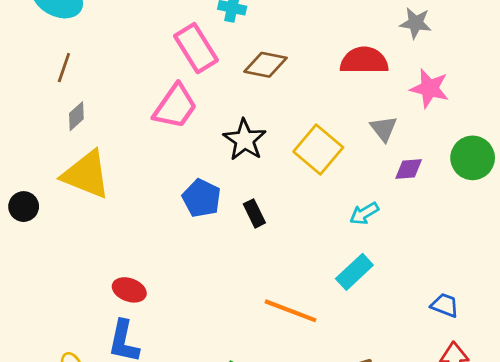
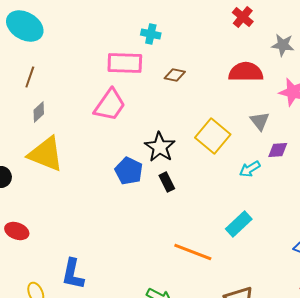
pink rectangle: (196, 48) -> (125, 63), turned -56
brown diamond: (265, 65) -> (175, 75), size x0.7
black star: (245, 140) -> (160, 147), moved
cyan arrow: (364, 213) -> (250, 169), moved
red ellipse: (129, 290) -> (17, 231), moved

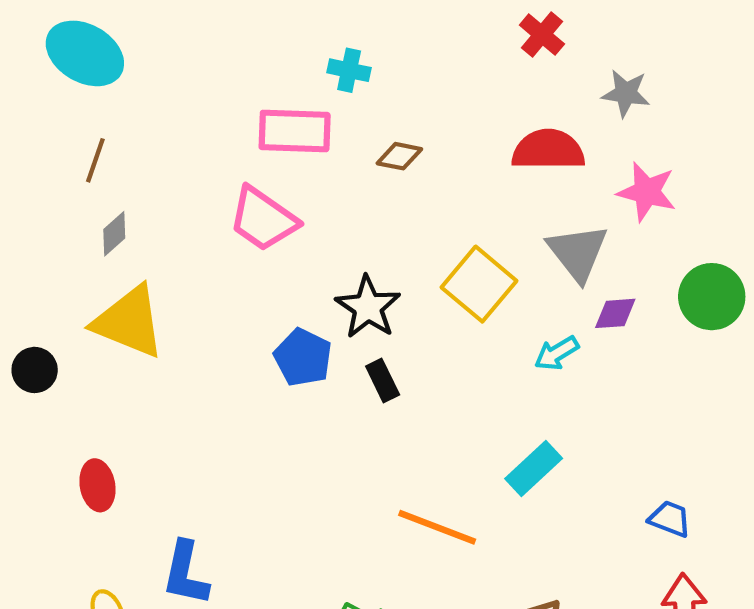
pink trapezoid: (110, 105) -> (263, 219), turned 90
gray triangle: (260, 121) -> (578, 253), size x1.5
red ellipse: (17, 231) -> (97, 485), moved, turned 60

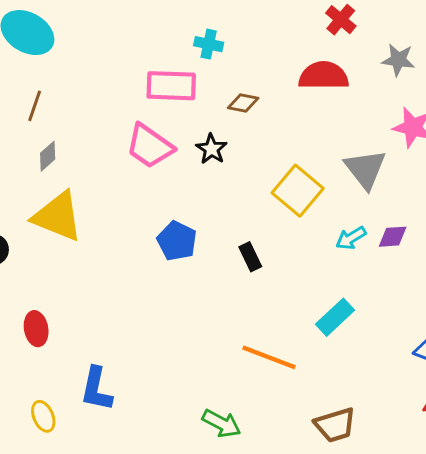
red semicircle: (548, 150) -> (324, 76), moved
black star: (368, 307) -> (211, 149), moved, size x0.7
purple diamond: (615, 313) -> (393, 237), moved
black rectangle: (383, 380) -> (250, 257), moved

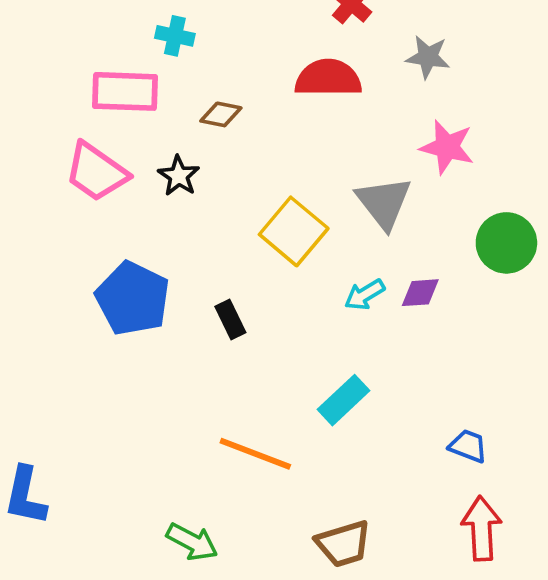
blue pentagon: (177, 241) -> (133, 298), size x1.4

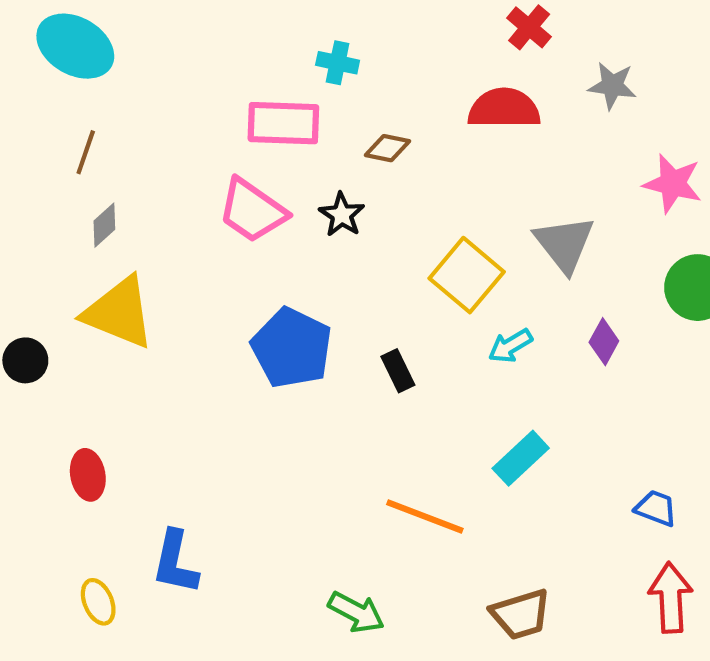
pink star: (447, 147) -> (673, 183), moved
purple diamond: (420, 293) -> (604, 342), turned -57
cyan arrow: (365, 295) -> (510, 346), moved

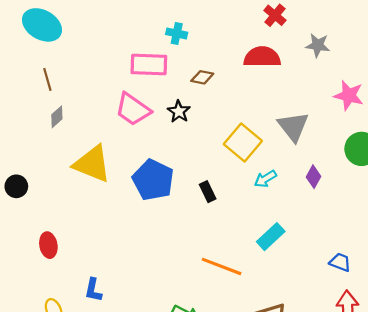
brown line: (86, 152) -> (47, 79), turned -35
yellow triangle: (119, 313) -> (92, 164), moved
blue L-shape: (175, 562) -> (93, 290), size x0.7

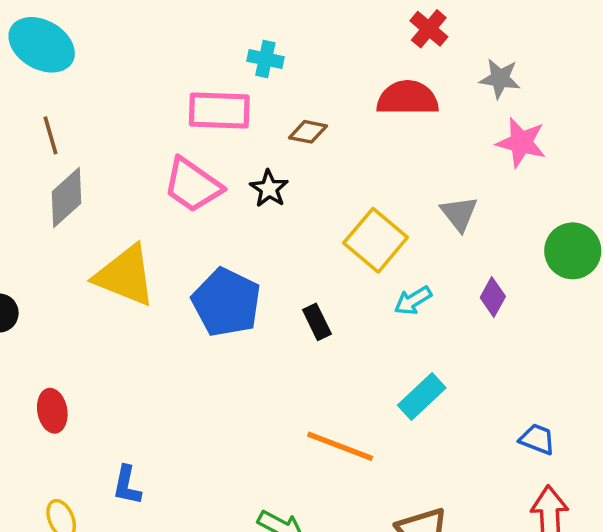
pink star: (349, 95) -> (521, 142), moved
gray diamond: (57, 117) -> (66, 198), size x1.6
gray triangle: (293, 126) -> (459, 214), size x0.7

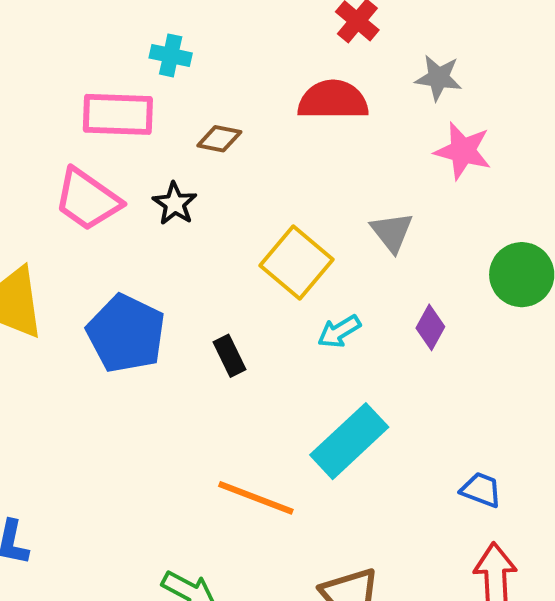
cyan rectangle: (422, 396) -> (349, 441), size x1.4

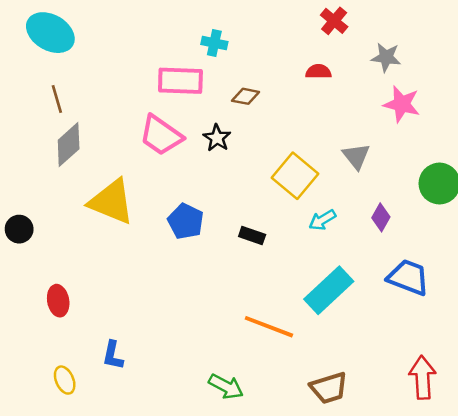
red semicircle: (333, 100) -> (318, 72), size x0.6
blue pentagon: (126, 333) -> (186, 221), size x0.7
black rectangle: (229, 356) -> (252, 236), turned -45
blue trapezoid: (481, 490) -> (408, 277), moved, size x1.6

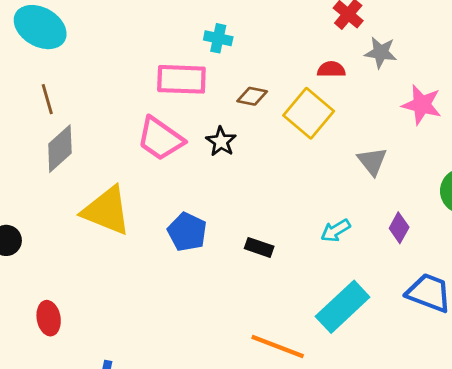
gray star: (386, 57) -> (381, 52), moved
yellow square: (295, 176) -> (309, 113), moved

